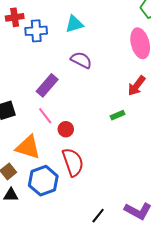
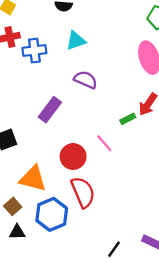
green rectangle: (117, 115) -> (128, 119), moved
pink line: (45, 116) -> (104, 143), moved
red circle: (66, 129) -> (73, 157), size x1.5

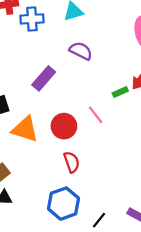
orange triangle: (33, 179) -> (25, 129), moved
red semicircle: (83, 192) -> (72, 162), size x0.7
blue hexagon: (52, 214) -> (63, 204), moved

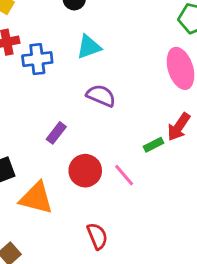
purple rectangle: (44, 78) -> (56, 133), size x0.7
red circle: (64, 126) -> (85, 171), moved

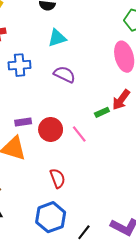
blue cross: (37, 59) -> (20, 65), moved
purple rectangle: (56, 133) -> (23, 122), moved, turned 42

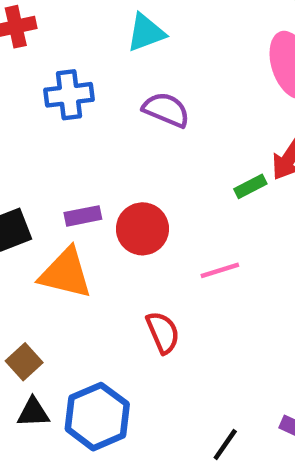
pink line: (79, 134) -> (220, 270), moved, turned -66
blue hexagon: (51, 217) -> (97, 417), moved

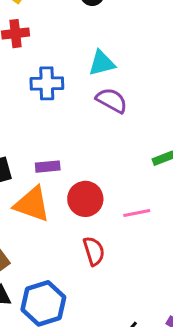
cyan triangle: (146, 33) -> (102, 63), moved
red circle: (142, 229) -> (85, 199), moved

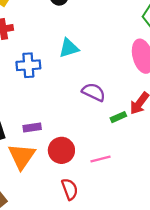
purple semicircle: (112, 100) -> (94, 92), moved
orange triangle: (32, 204) -> (22, 156), turned 48

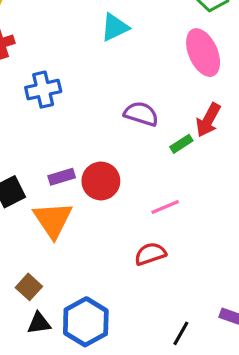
cyan triangle: (69, 48) -> (115, 27), moved
red circle: (61, 150) -> (101, 181), moved
red semicircle: (70, 189) -> (150, 254), moved, turned -80

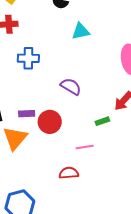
purple semicircle: (141, 114) -> (71, 86), moved
green rectangle: (181, 144) -> (102, 121), moved

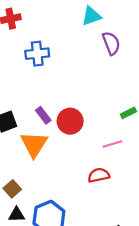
purple semicircle: (71, 86) -> (111, 43), moved, turned 45
purple rectangle: (27, 114) -> (43, 115), turned 63

